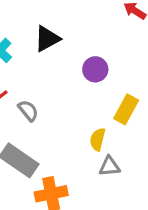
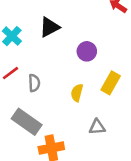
gray semicircle: (28, 111) -> (34, 83), turned 36
yellow semicircle: (98, 139) -> (77, 93), moved

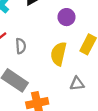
yellow semicircle: (77, 93) -> (59, 54), size x1.5

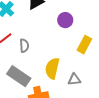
yellow semicircle: (59, 54) -> (52, 68), moved

